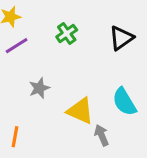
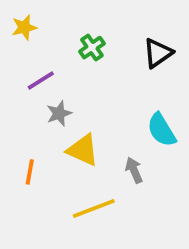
purple line: (17, 46) -> (41, 80), moved
yellow triangle: (80, 111) -> (83, 150), moved

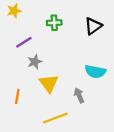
green cross: (92, 48) -> (54, 23), turned 32
cyan semicircle: (161, 130) -> (95, 71), turned -48
yellow triangle: (83, 150) -> (49, 83), turned 30

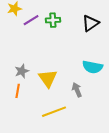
purple line: (24, 42) -> (31, 20), moved
gray star: (35, 62) -> (22, 71), moved

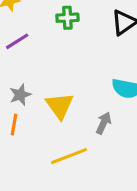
purple line: (31, 20) -> (17, 41), moved
gray arrow: (77, 90) -> (104, 123), turned 48

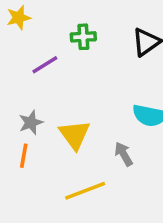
purple line: (17, 41) -> (45, 65), moved
gray arrow: (104, 123) -> (124, 154), turned -55

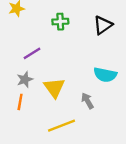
purple line: (45, 65) -> (32, 53), moved

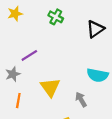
green cross: (60, 22) -> (56, 17), moved, turned 32
gray star: (25, 79) -> (13, 74), moved

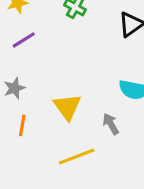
purple line: (29, 55) -> (24, 40), moved

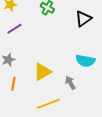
yellow triangle: (67, 107) -> (42, 72), turned 36

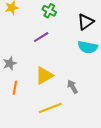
purple line: (14, 29) -> (41, 37), moved
cyan semicircle: (85, 61) -> (88, 47), moved

